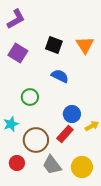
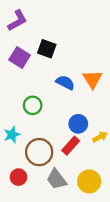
black square: (54, 45) -> (47, 49), moved
orange triangle: (85, 45) -> (92, 79), moved

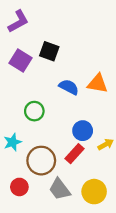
orange triangle: (92, 79) -> (98, 84), turned -48

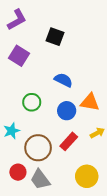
black square: (49, 51) -> (55, 37), moved
orange triangle: (98, 84) -> (90, 102), moved
blue circle: (83, 131) -> (67, 111), moved
gray trapezoid: (60, 189) -> (40, 179), moved

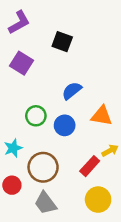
blue semicircle: (63, 80) -> (72, 91), turned -66
blue circle: (67, 111) -> (65, 125), moved
red rectangle: (69, 141) -> (90, 166), moved
red circle: (18, 172) -> (12, 185), moved

